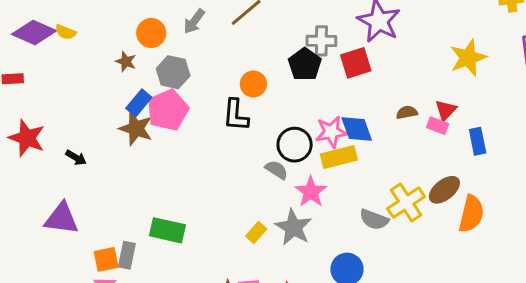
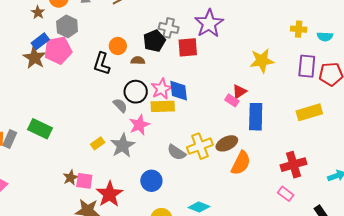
brown semicircle: (407, 112) -> (138, 60), moved
pink star: (331, 132) -> (162, 89), turned -30
blue rectangle: (478, 141) -> (256, 117), size x1.5

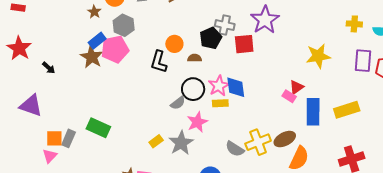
gray semicircle: (120, 105) -> (178, 103), turned 98
yellow rectangle: (163, 106) -> (220, 103), size x0.7
yellow rectangle: (309, 112) -> (347, 110), moved

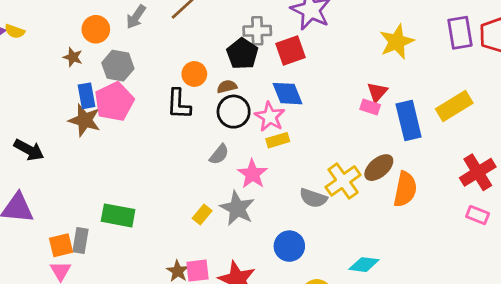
blue rectangle: (97, 41) -> (87, 96), turned -48
black arrow: (49, 68) -> (29, 150), size x1.5
blue diamond: (236, 87) -> (288, 94), moved
black circle: (193, 89) -> (234, 112), moved

